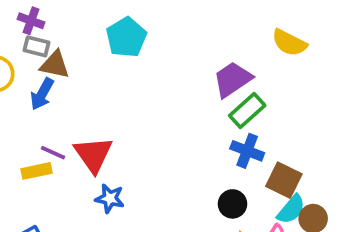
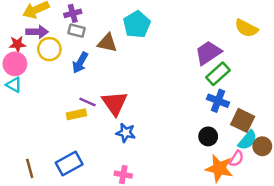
purple cross: (31, 21) -> (73, 13), turned -35
brown triangle: (55, 65) -> (107, 43), moved

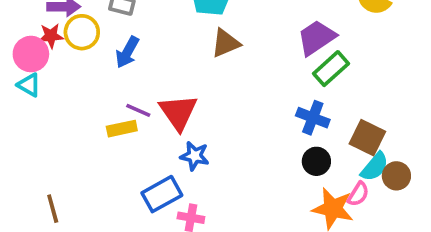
brown triangle: (107, 43) -> (226, 43), moved, turned -35
red star: (17, 44) -> (51, 36), moved
blue cross: (218, 101) -> (313, 118), moved
blue rectangle: (69, 164) -> (162, 194), moved

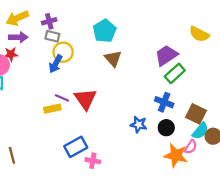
yellow circle: (82, 32) -> (63, 52), moved
brown triangle: (226, 43) -> (113, 59), turned -48
blue star: (195, 156) -> (139, 125), moved

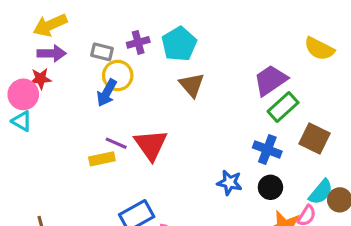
purple cross: (49, 21) -> (138, 42), moved
brown square: (196, 114) -> (315, 138), moved

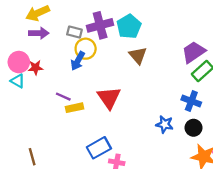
purple cross: (138, 42) -> (100, 25), size x1.6
red star: (41, 79) -> (35, 68), moved
purple line: (116, 143) -> (63, 97), moved

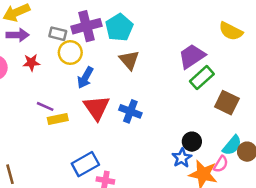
blue arrow: (78, 61) -> (85, 78), moved
red star: (35, 68) -> (31, 63), moved
blue cross: (191, 101) -> (130, 111), moved
blue star: (165, 124) -> (182, 158), moved, turned 30

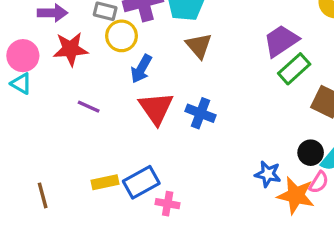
red star: (31, 63) -> (71, 49), size x1.5
yellow rectangle: (58, 119) -> (105, 182), moved
black circle: (192, 142) -> (311, 153), moved
blue star: (182, 158) -> (268, 174), turned -30

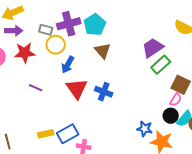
pink semicircle: (319, 182) -> (176, 100), moved

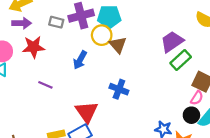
cyan pentagon: (95, 25) -> (109, 17), turned 30
yellow circle: (56, 45) -> (102, 35), moved
red triangle: (77, 89) -> (87, 112), moved

